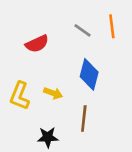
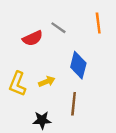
gray line: (82, 30) -> (58, 28), moved
yellow arrow: (53, 93) -> (47, 82), turned -42

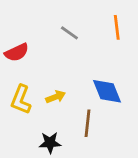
red semicircle: (33, 38) -> (17, 52), moved
blue diamond: (78, 65) -> (107, 91), moved, turned -36

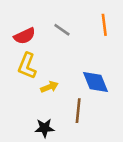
red semicircle: (17, 52) -> (25, 36), moved
yellow L-shape: (21, 100) -> (27, 66), moved

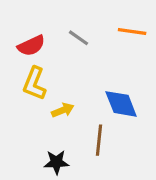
orange line: (104, 25) -> (132, 31), turned -75

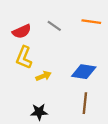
blue diamond: (121, 104) -> (84, 72), turned -60
brown line: (99, 140) -> (85, 103), moved

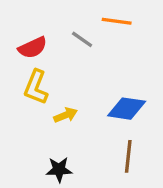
orange line: (91, 22) -> (117, 21), moved

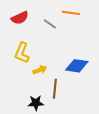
red semicircle: (33, 48) -> (20, 18), moved
brown line: (128, 156) -> (55, 89), moved

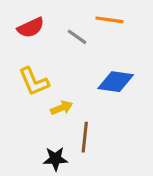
yellow L-shape: (22, 53) -> (34, 82), turned -45
blue diamond: (77, 66) -> (116, 82), moved

